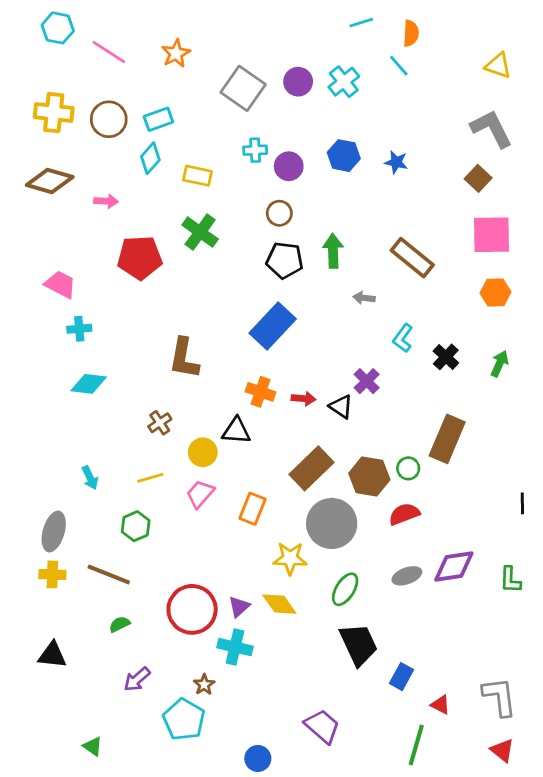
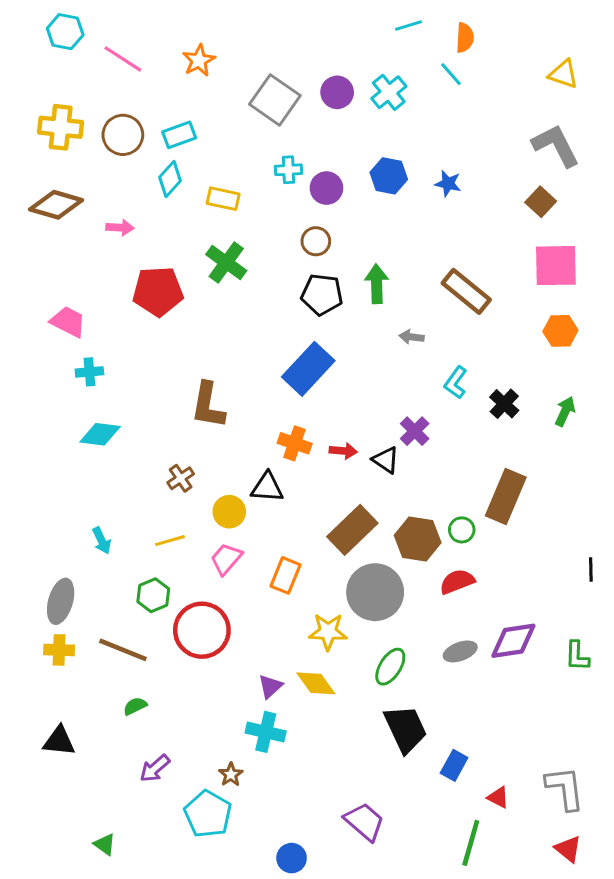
red circle: (192, 609) -> (202, 630), moved

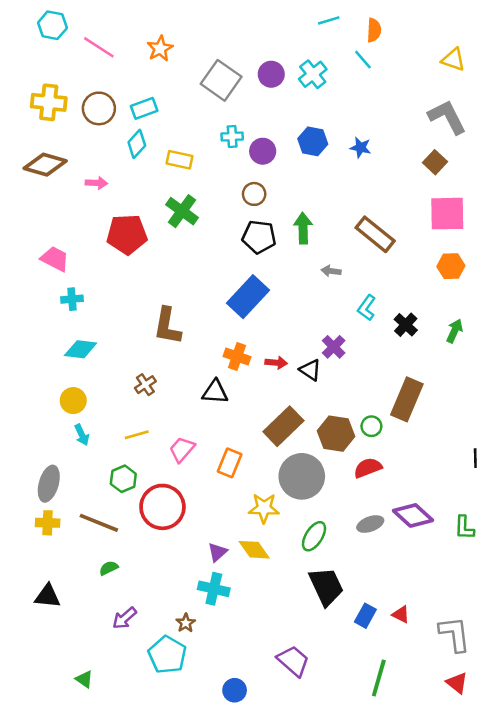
yellow circle: (229, 512) -> (73, 401), moved
purple diamond: (513, 641) -> (413, 515), turned 51
red triangle: (498, 797) -> (401, 614), moved

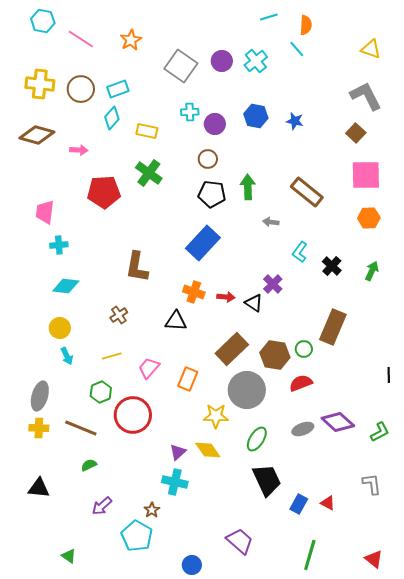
pink trapezoid: (55, 259) -> (45, 212), turned -110
green L-shape: (464, 528) -> (380, 432), turned -120
gray L-shape: (455, 634) -> (372, 484), moved, size x0.7

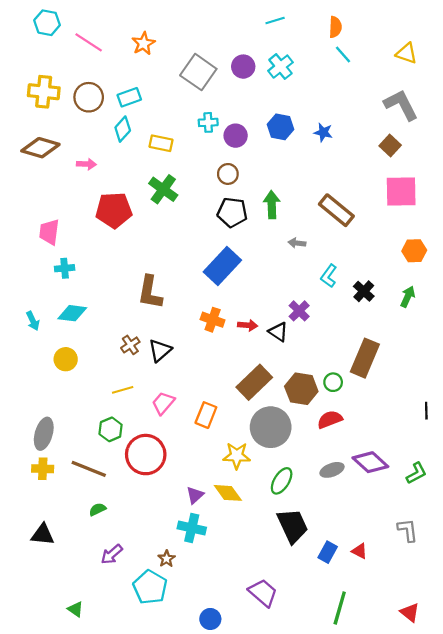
cyan line: (269, 17) -> (275, 21), moved
cyan line: (297, 49) -> (343, 54), moved
orange hexagon: (369, 218) -> (414, 251), moved
black triangle: (176, 321) -> (160, 350), moved, turned -45
cyan arrow: (67, 356) -> (33, 321), moved

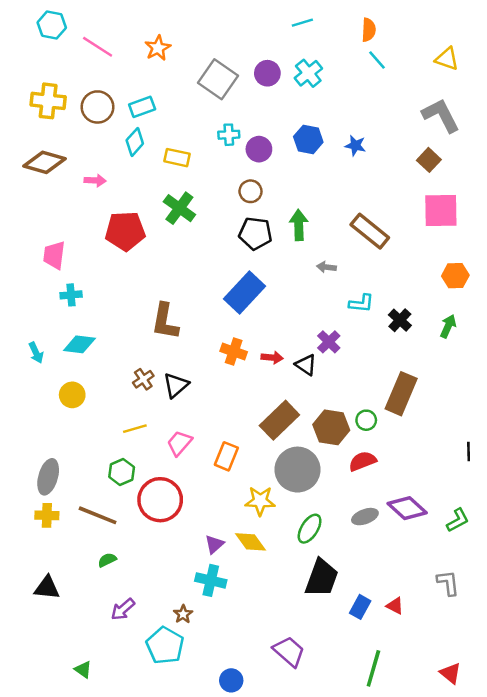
cyan L-shape: (329, 276) -> (361, 303), turned -120
black trapezoid: (293, 526) -> (322, 578), turned 45

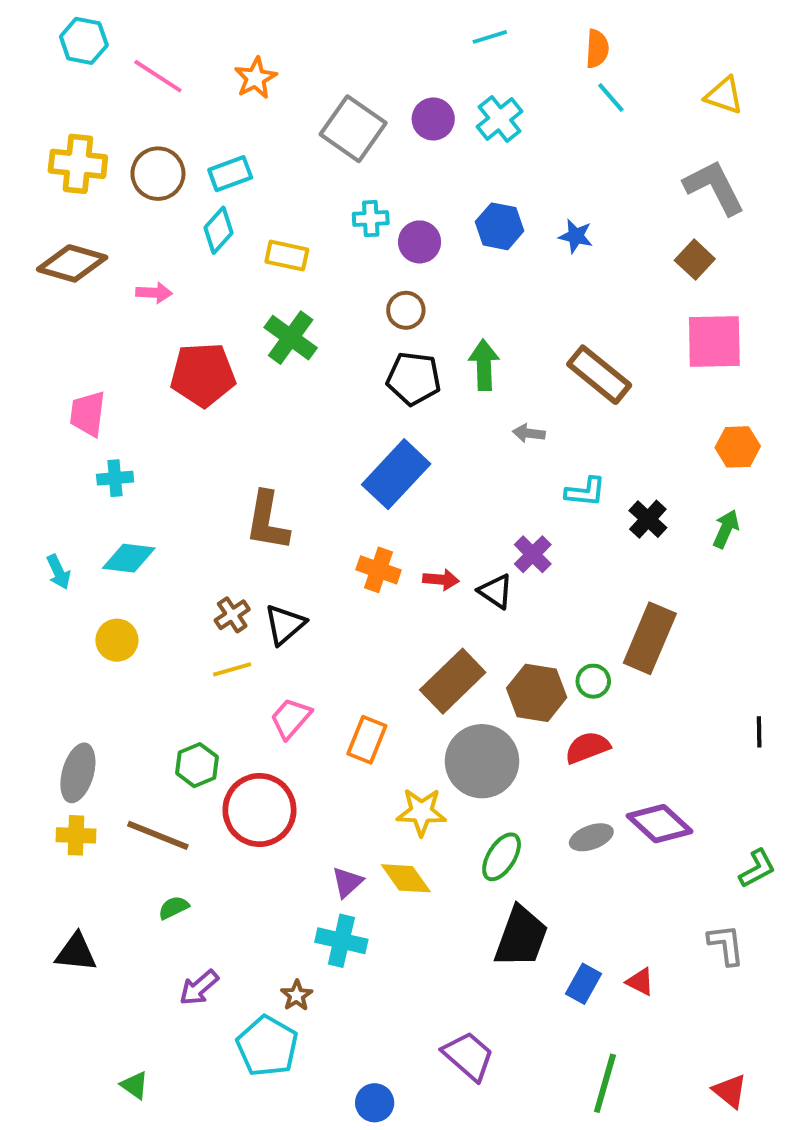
yellow line: (135, 429) -> (232, 669), moved
green L-shape: (458, 520) -> (757, 869), moved

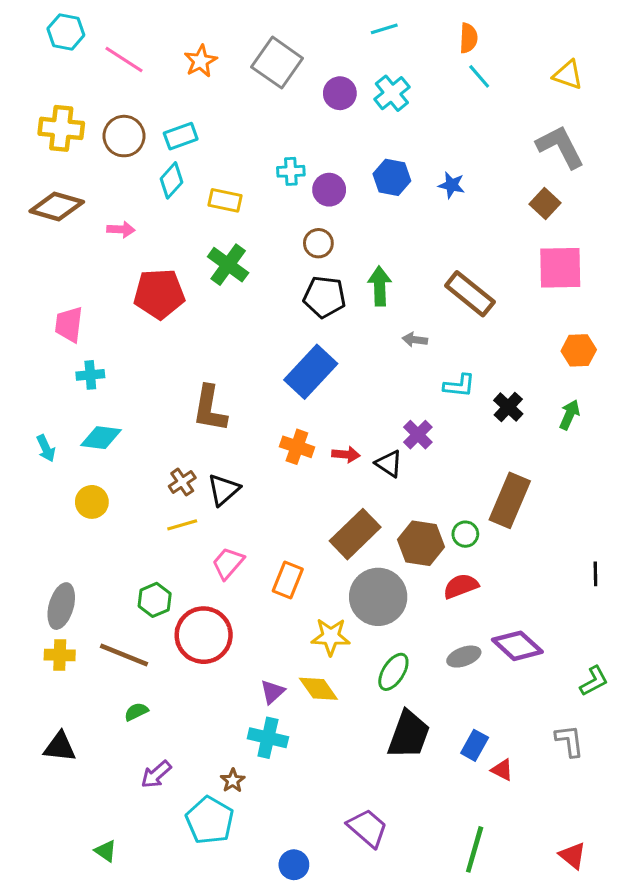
gray square: (353, 129) -> (277, 63), moved
blue rectangle: (583, 984) -> (475, 745), moved

